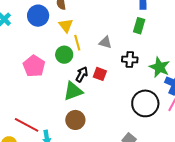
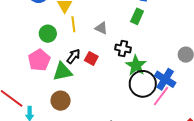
green circle: (64, 55) -> (48, 34), moved
pink pentagon: (34, 66) -> (39, 60), moved
green star: (159, 67) -> (136, 65), moved
black circle: (145, 103) -> (143, 84), moved

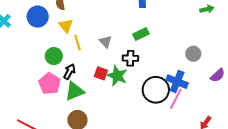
green rectangle: (137, 16) -> (141, 34), moved, turned 49
gray triangle: (101, 28) -> (106, 42), turned 32
black arrow: (73, 56) -> (69, 72), moved
green star: (136, 65) -> (117, 76), moved

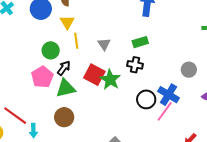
black cross: (130, 58) -> (135, 65), moved
red square: (101, 73) -> (94, 75), size x1.5
black circle: (156, 90) -> (146, 99), size x0.7

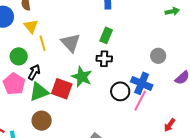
green rectangle: (140, 42) -> (106, 35), turned -42
gray triangle: (104, 44) -> (71, 43), size x1.5
red square: (94, 75) -> (62, 89), moved

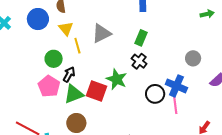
gray triangle: (71, 43) -> (101, 33), moved, turned 45
black cross: (104, 59) -> (139, 61), turned 35
pink line: (140, 101) -> (175, 103), turned -35

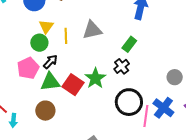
yellow triangle: (66, 29) -> (46, 27), moved
blue cross: (176, 86) -> (163, 108), moved
black circle: (155, 94) -> (129, 102), size x1.4

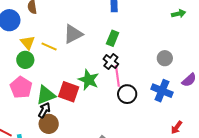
yellow line: (66, 36) -> (49, 46), turned -49
black arrow: (50, 62) -> (44, 110), moved
black circle: (129, 102) -> (127, 94), size x0.7
pink line: (146, 116) -> (117, 76), moved

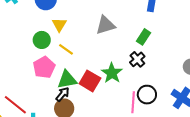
yellow line: (49, 46) -> (66, 49), moved
green circle: (25, 60) -> (42, 40), moved
pink line: (117, 76) -> (133, 102), moved

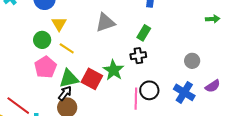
black cross: (137, 59) -> (138, 56), turned 35

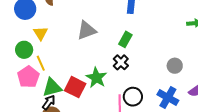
yellow line: (67, 48) -> (41, 63), moved, turned 35
black cross: (138, 56) -> (121, 62), turned -35

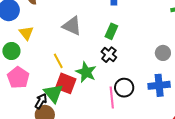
gray triangle: (87, 30) -> (72, 26), turned 50
yellow line: (41, 63) -> (58, 61), moved
green triangle: (52, 88) -> (53, 93), moved, turned -50
blue cross: (168, 98) -> (159, 85), turned -30

